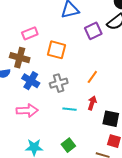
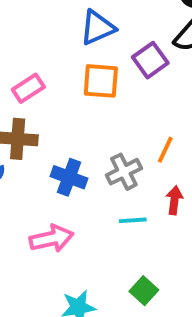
orange square: (56, 50) -> (101, 81), moved
blue cross: (31, 81) -> (69, 177), moved
gray cross: (59, 83) -> (124, 172), moved

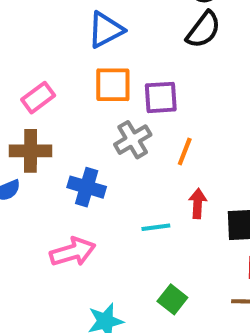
purple square: (150, 60) -> (161, 97), moved, turned 36
gray cross: (124, 172) -> (133, 140), moved

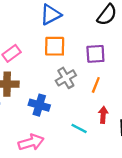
purple square: (161, 97) -> (95, 54), moved
cyan line: (156, 227) -> (79, 128), turned 35

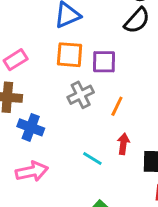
purple square: (95, 54) -> (104, 62), moved
blue cross: (39, 105) -> (31, 127), moved

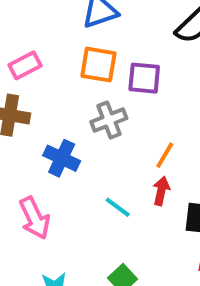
orange line: (117, 106) -> (165, 155), moved
blue cross: (31, 127) -> (62, 158), moved
pink arrow: (32, 171) -> (35, 218), turned 72

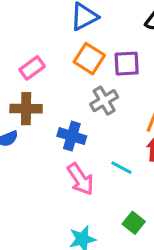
orange square: (98, 65) -> (89, 59), turned 32
pink arrow: (35, 218) -> (80, 179), moved

